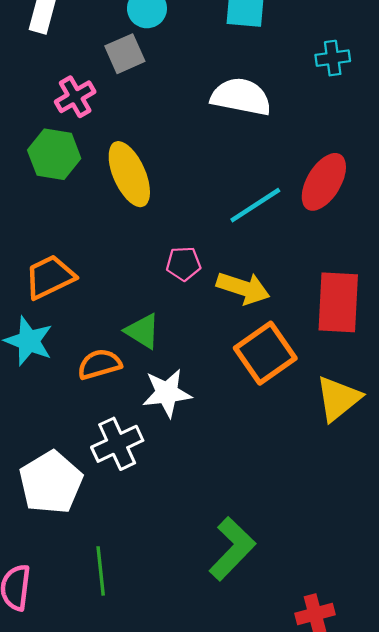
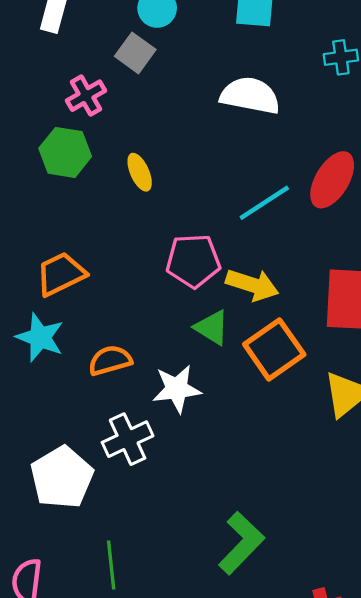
gray square: (125, 54) -> (135, 53), turned -30
yellow ellipse: (129, 174) -> (140, 172), size x0.6
pink pentagon: (183, 264) -> (193, 261), size x1.6
green triangle: (143, 331) -> (212, 328), moved

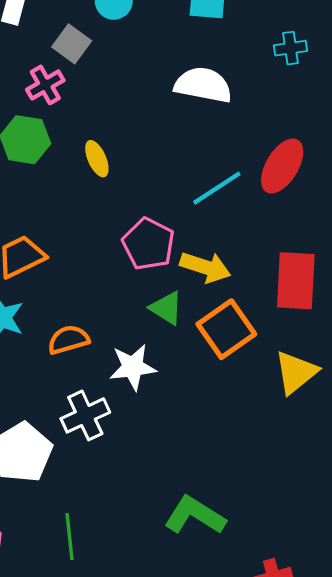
gray square: (135, 53) -> (72, 44), moved
pink pentagon: (193, 261) -> (148, 244), turned 30
green L-shape: (241, 543) -> (195, 515), turned -102

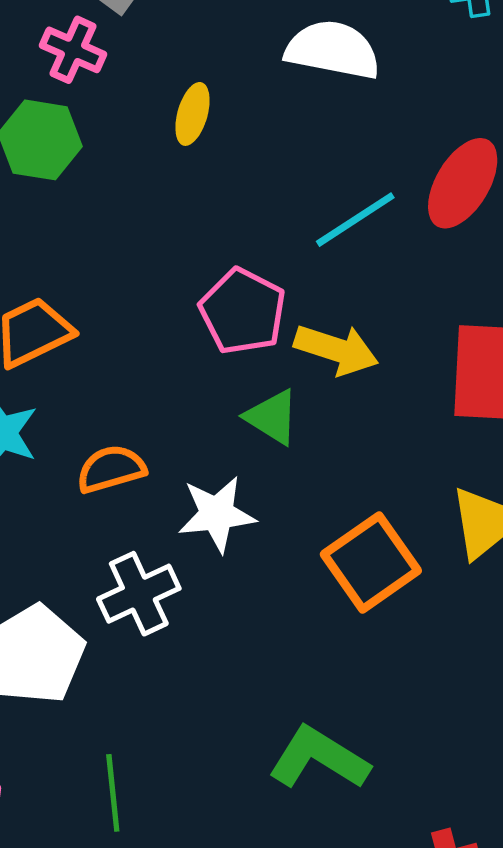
pink cross: (45, 85) -> (73, 50), turned -36
yellow ellipse: (97, 159) -> (192, 114), moved, turned 40
orange square: (226, 329) -> (371, 562), moved

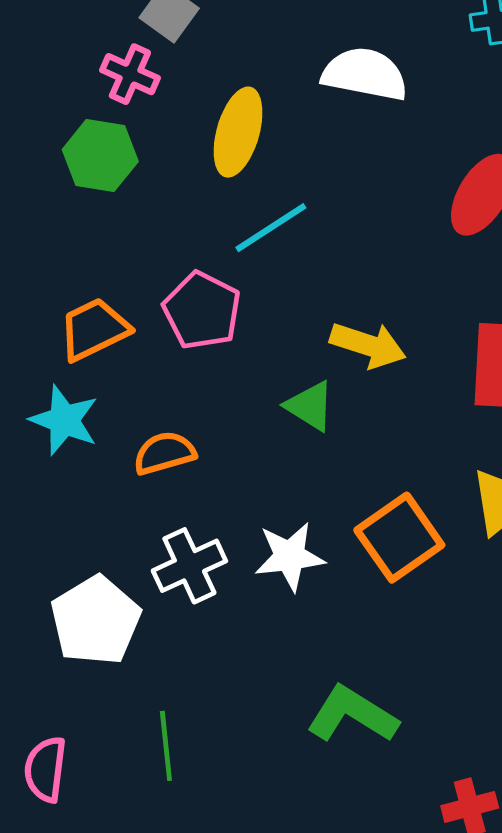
yellow ellipse: (192, 114) -> (238, 132), size x1.6
cyan line: (355, 220) -> (271, 228), moved
pink pentagon: (243, 311) -> (202, 311), moved
white star: (217, 514) -> (290, 556), moved

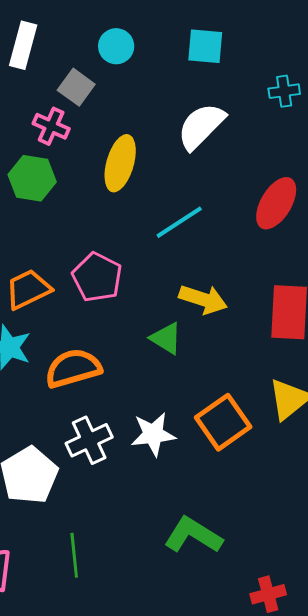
white semicircle: (365, 74) -> (201, 126), turned -56
cyan line: (271, 228) -> (179, 222), moved
orange semicircle: (164, 453) -> (73, 368), size x1.4

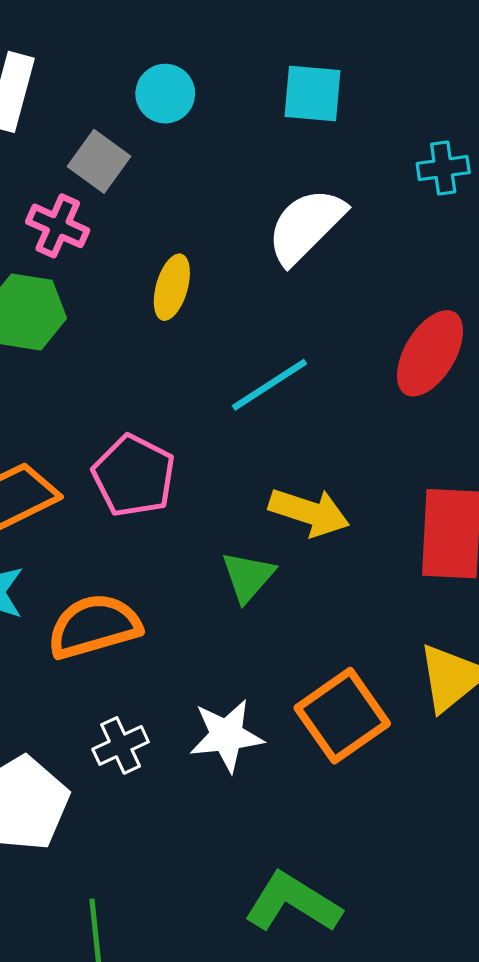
yellow ellipse: (120, 163) -> (172, 287), size x0.7
green triangle: (166, 338) -> (248, 577), turned 39
white cross: (89, 440) -> (121, 745), size x0.7

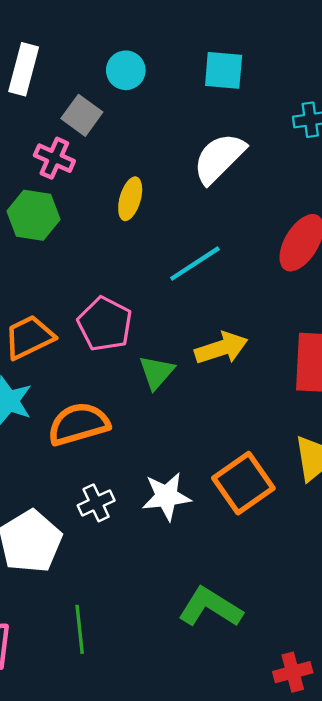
yellow arrow: (309, 512) -> (221, 348), turned -36
green triangle: (248, 577) -> (157, 372), moved

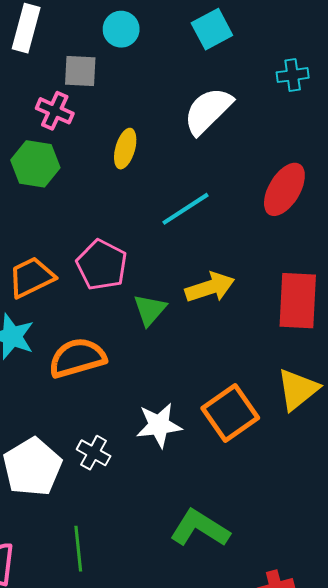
cyan square: (224, 70) -> (212, 29), turned -33
gray square: (82, 115) -> (80, 71), turned -33
white cross: (96, 503) -> (94, 453), moved, turned -36

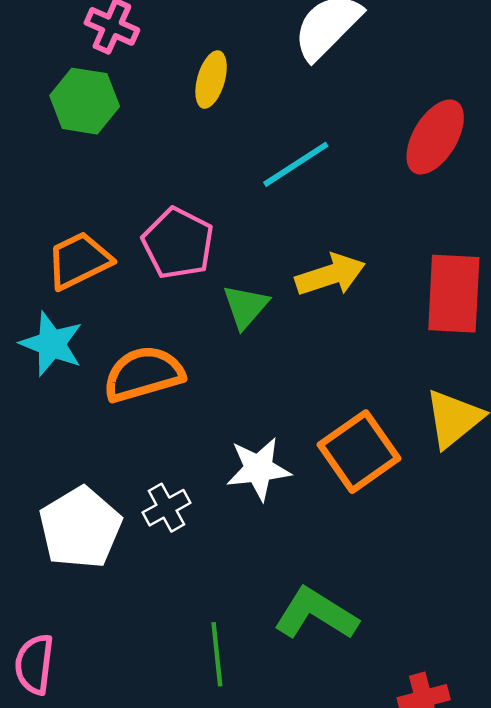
white cross: (94, 453) -> (167, 508), turned 32
green line: (78, 549) -> (217, 654), moved

